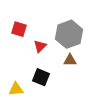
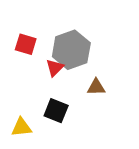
gray hexagon: (69, 34) -> (71, 50), moved

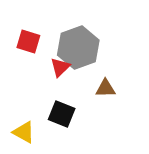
yellow triangle: (22, 127) -> (24, 132), turned 35

